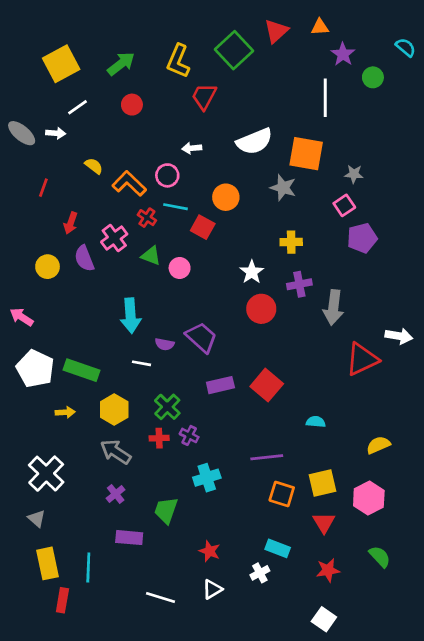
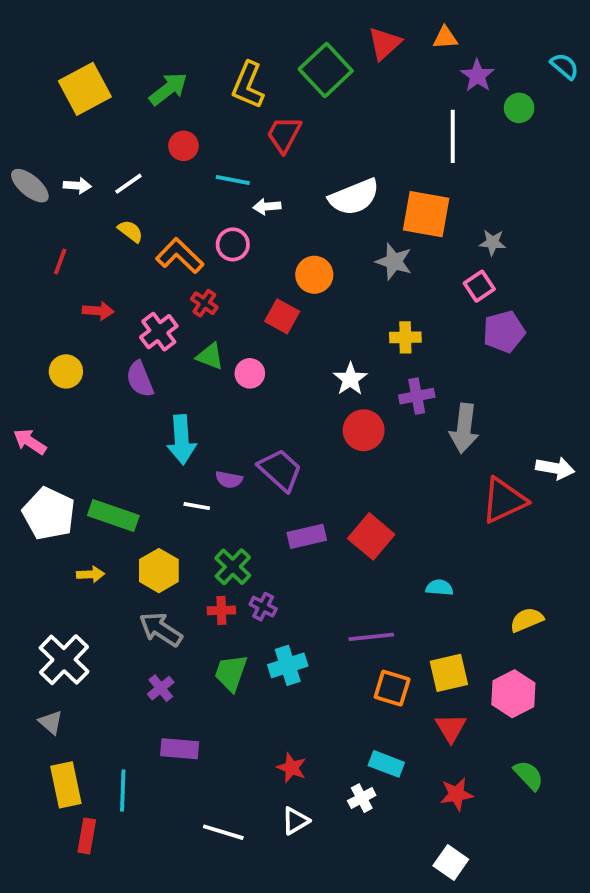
white line: (77, 107) -> (128, 184), moved
cyan line: (175, 207) -> (233, 180), moved
red arrow: (71, 223) -> (98, 311), turned -105
purple semicircle: (84, 258) -> (140, 379), moved
green trapezoid: (166, 510) -> (231, 673), moved

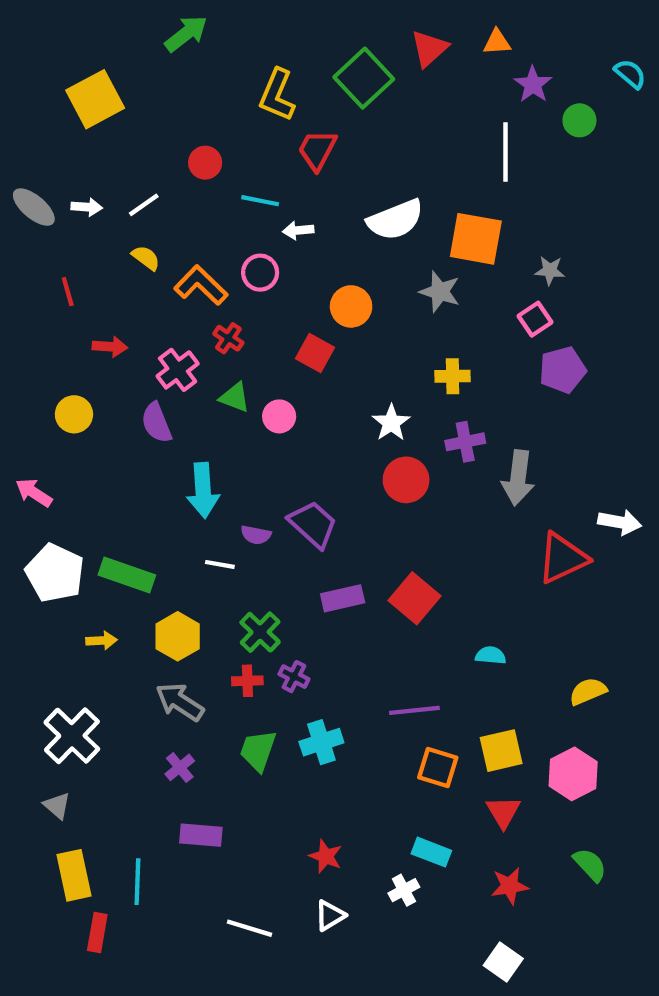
green arrow: (168, 89) -> (186, 34), moved
red line: (60, 261) -> (68, 292), turned -36

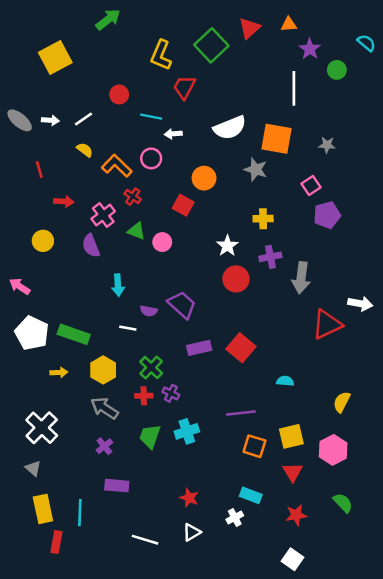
gray star: (550, 270) -> (327, 145), moved
cyan arrow: (203, 490) -> (118, 285), size x0.7
yellow semicircle: (588, 691) -> (342, 402), turned -40

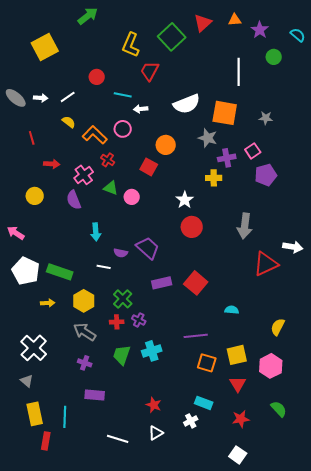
purple star: (310, 49) -> (260, 30), moved
purple cross: (270, 257) -> (227, 158), moved
purple cross: (104, 446) -> (85, 363), turned -32

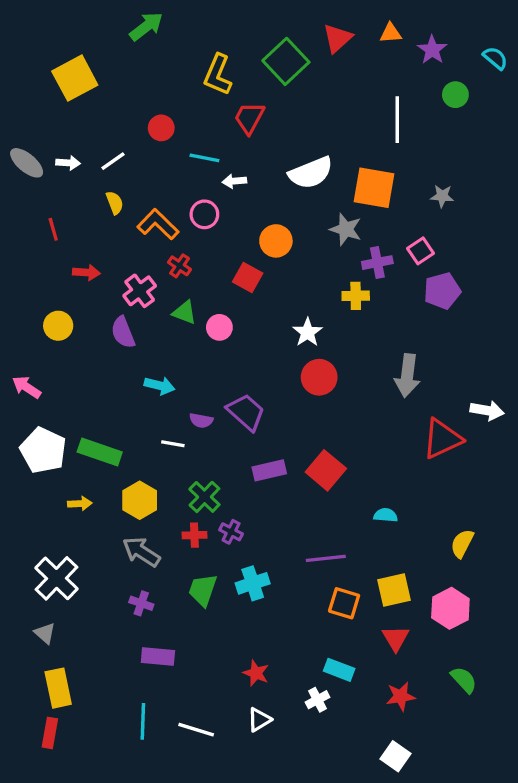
yellow semicircle: (69, 122) -> (115, 203), turned 32
cyan arrow: (96, 232) -> (160, 386), turned -72
cyan line: (65, 417) -> (143, 721), moved
red rectangle: (46, 441) -> (50, 733), moved

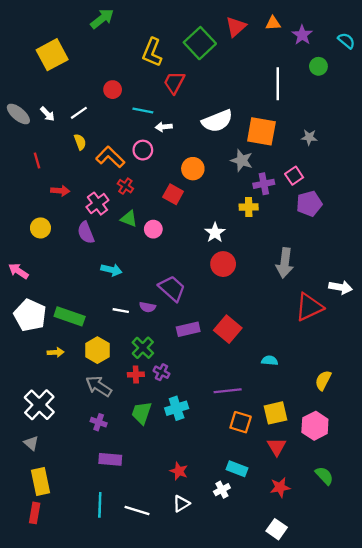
white arrow: (68, 163) -> (47, 114), turned 42
purple semicircle: (201, 420) -> (147, 307), moved

